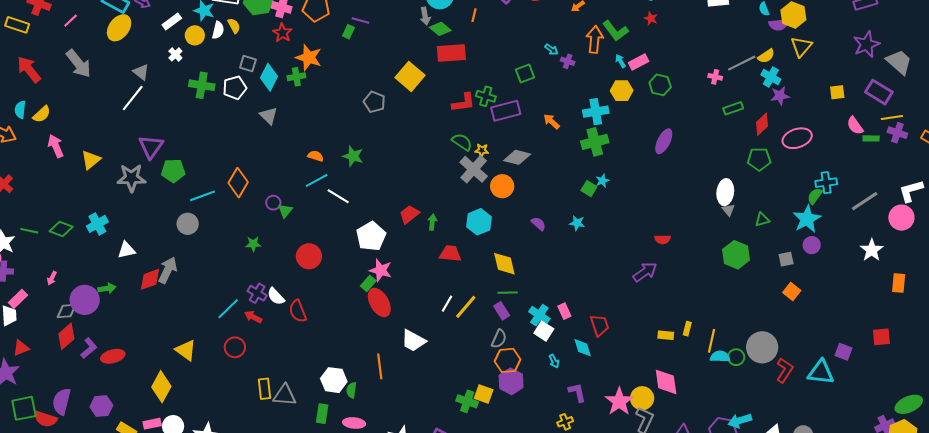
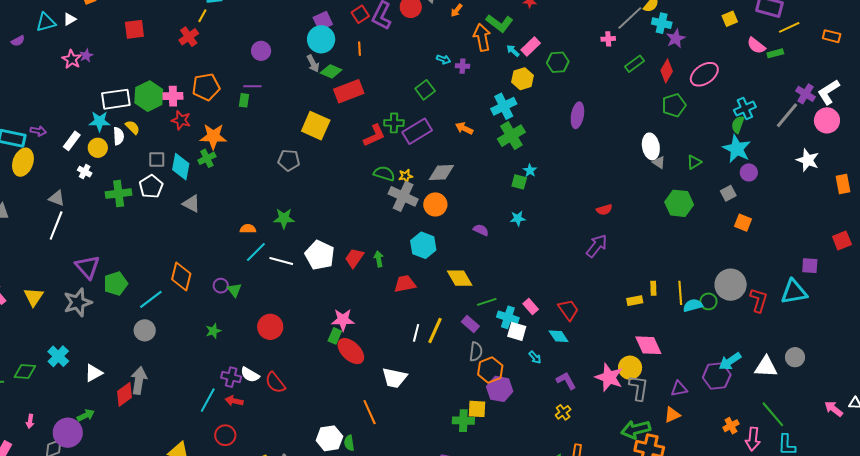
purple cross: (897, 133) -> (806, 94), moved, turned 30
white pentagon: (371, 236) -> (320, 255), moved
green line: (508, 293) -> (487, 302), moved

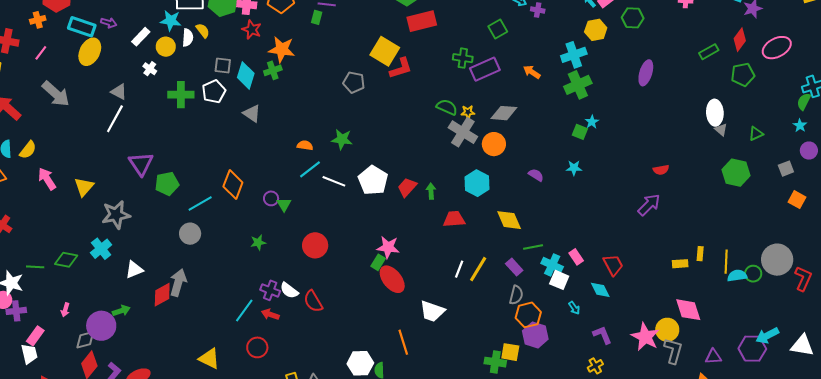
green rectangle: (635, 64) -> (709, 52), moved
red L-shape: (374, 135) -> (401, 68), moved
cyan star: (737, 149) -> (800, 126), size x0.5
gray star: (78, 302) -> (116, 215), moved

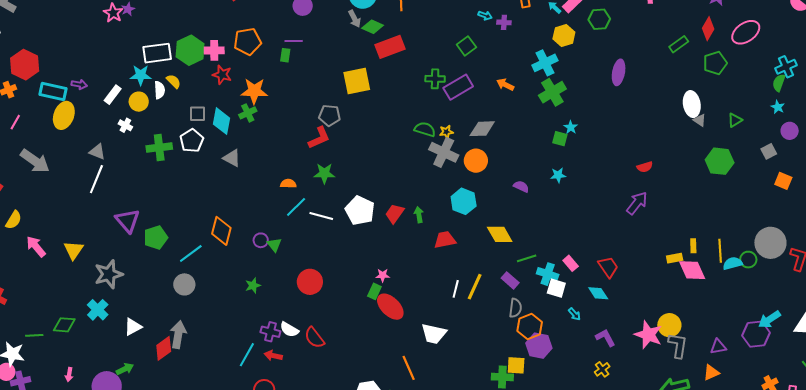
yellow square: (385, 51) -> (357, 81), turned -36
red L-shape: (401, 68) -> (319, 138), moved
pink star: (388, 247) -> (383, 275), size x0.6
pink diamond: (688, 310) -> (692, 270), moved

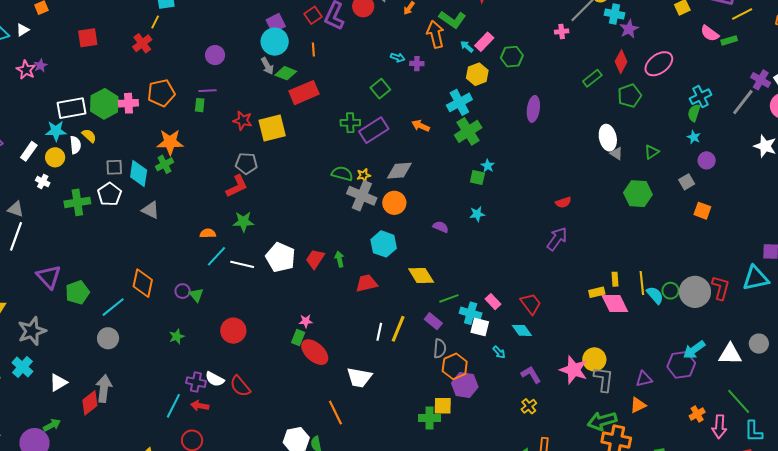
red star: (222, 75) -> (243, 121), moved
gray circle: (770, 243) -> (695, 292), moved
cyan semicircle: (733, 263) -> (655, 295), turned 66

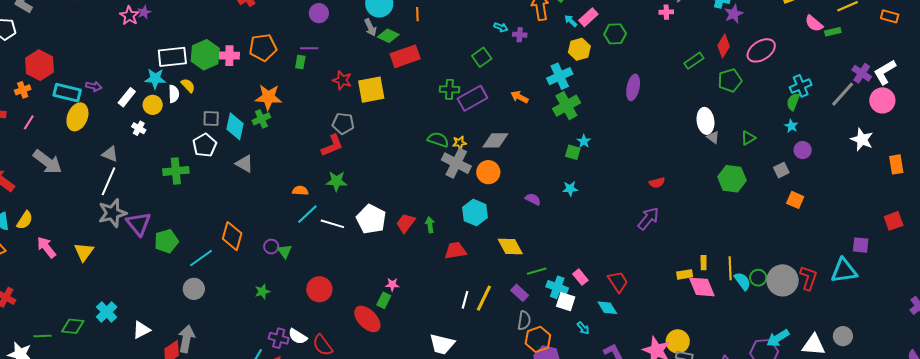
green cross: (77, 202) -> (176, 171), moved
gray star: (32, 331) -> (112, 213), moved
red ellipse: (315, 352) -> (367, 319), moved

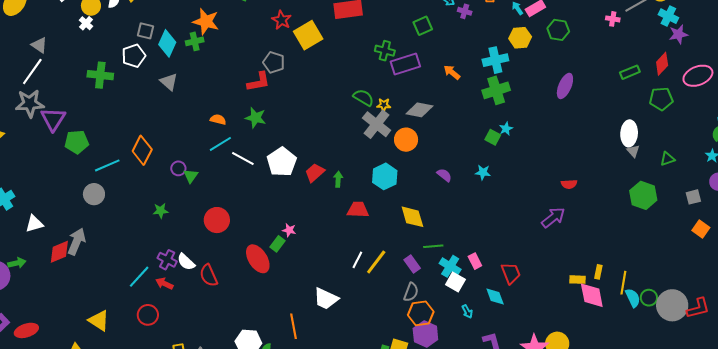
yellow square: (371, 90) -> (308, 35), turned -32
white cross: (139, 128) -> (86, 23), moved
red L-shape: (808, 278) -> (698, 308), turned 45

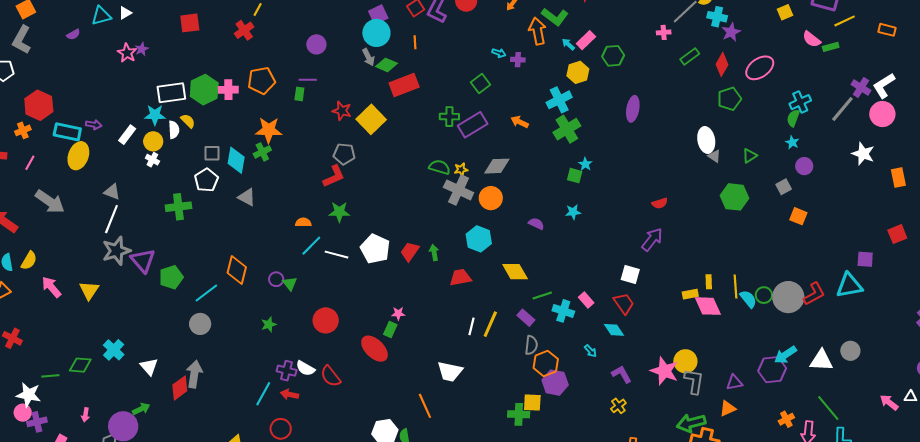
green rectangle: (630, 72) -> (690, 56), moved
white triangle: (34, 224) -> (149, 367), turned -42
white square: (455, 282) -> (630, 274), moved

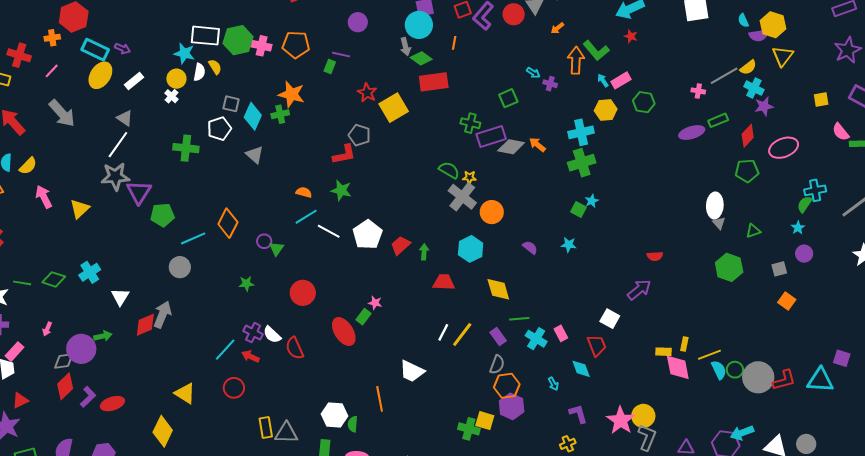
purple ellipse: (633, 109) -> (692, 133), moved, turned 50
white rectangle: (127, 135) -> (134, 81), moved
gray diamond: (497, 166) -> (511, 147), moved
yellow line: (736, 286) -> (709, 355), turned 60

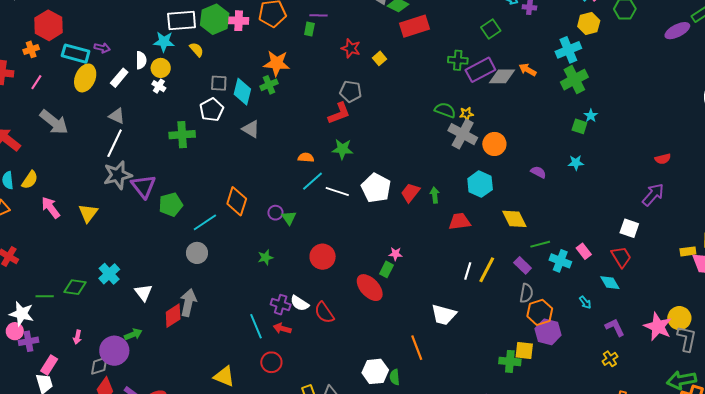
white semicircle: (199, 72) -> (141, 60), moved
yellow square: (394, 108) -> (380, 58), size x0.5
cyan line: (225, 350) -> (256, 326), turned -55

